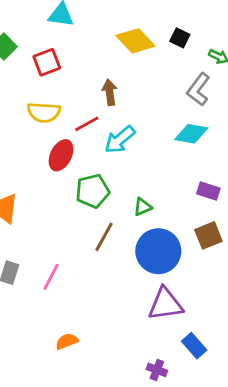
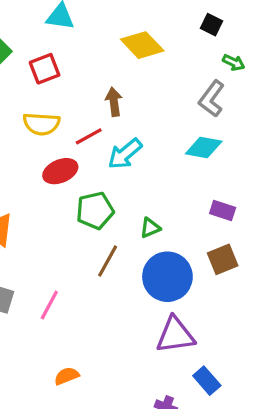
black square: (180, 38) -> (212, 25), moved
red ellipse: (61, 155) -> (60, 171), turned 40

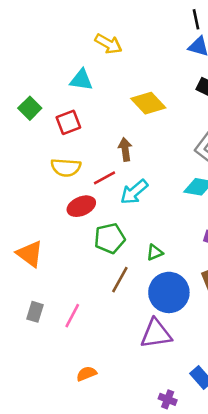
purple triangle: (175, 335) -> (156, 334), moved

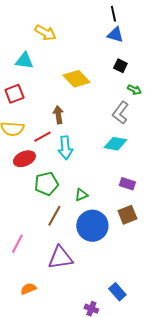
cyan arrow: (134, 192) -> (65, 148), turned -55
purple triangle: (156, 334) -> (60, 258), moved

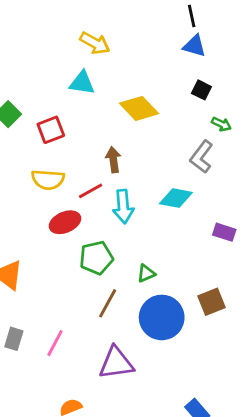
cyan triangle: (24, 61) -> (82, 83), moved
cyan diamond: (115, 144) -> (176, 198), moved
purple rectangle: (127, 184) -> (224, 232), moved

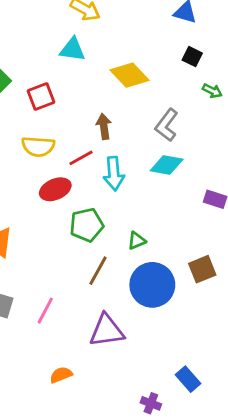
gray L-shape: (201, 157) -> (167, 125), moved

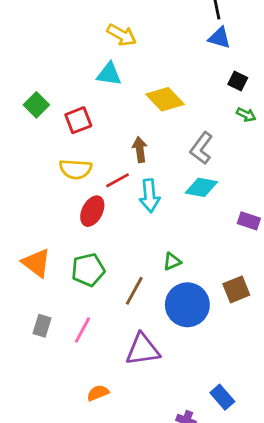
black square: (192, 57) -> (238, 81), moved
red ellipse: (55, 189) -> (92, 211), turned -40
green pentagon: (87, 225) -> (88, 270), moved

